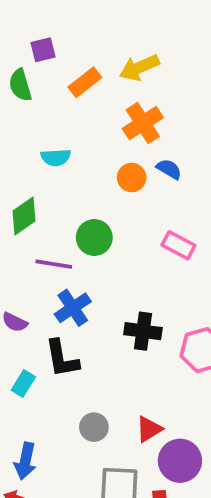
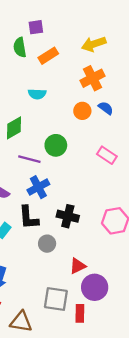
orange rectangle: (85, 82) -> (48, 56), moved
black cross: (143, 331) -> (68, 216), moved
gray circle: (94, 427) -> (47, 244), moved

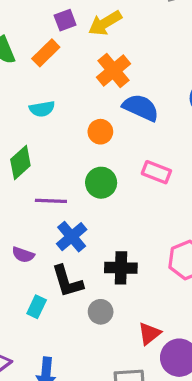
purple square: (36, 27) -> (65, 20), moved
blue semicircle: (106, 108) -> (141, 108), size x1.6
orange circle: (82, 111) -> (100, 132), moved
green circle: (56, 145) -> (101, 183), moved

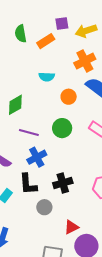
cyan semicircle: (42, 109) -> (47, 77), moved
black cross: (121, 268) -> (63, 183), turned -30

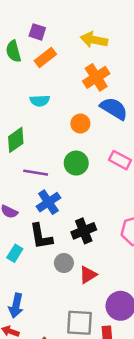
purple square: (62, 24) -> (37, 32), moved, turned 32
yellow arrow: (86, 31) -> (94, 40), turned 35
cyan semicircle: (47, 77) -> (40, 101), moved
red triangle: (71, 227) -> (88, 275), moved

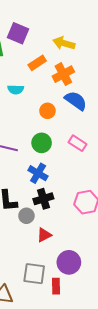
purple square: (37, 32) -> (18, 33), size x1.5
orange rectangle: (45, 57) -> (37, 63), moved
blue cross: (48, 202) -> (38, 173), moved, turned -30
gray circle: (64, 263) -> (26, 216), moved

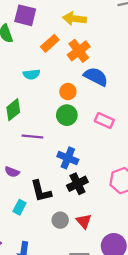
green circle: (42, 143) -> (67, 115), moved
gray circle: (26, 216) -> (60, 220), moved
red triangle: (44, 235) -> (84, 221), turned -35

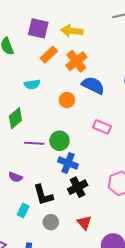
purple square: (25, 15) -> (38, 28), moved
green circle: (67, 115) -> (59, 141), moved
gray circle: (60, 220) -> (51, 222), moved

